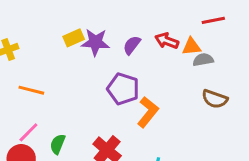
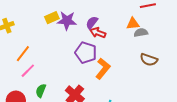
red arrow: (167, 41) -> (98, 33), moved
orange line: (31, 90) -> (23, 54), turned -66
pink line: (28, 132) -> (28, 71), moved

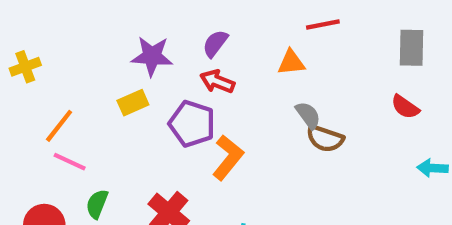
yellow rectangle: (52, 18) -> (133, 103), moved
purple semicircle: (92, 23) -> (215, 44), moved
gray semicircle: (141, 33) -> (308, 115), moved, turned 64
pink line: (28, 71) -> (70, 162), turned 70

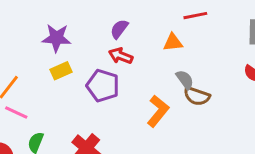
purple star: (152, 56) -> (57, 38), moved
orange L-shape: (228, 157) -> (158, 111), moved

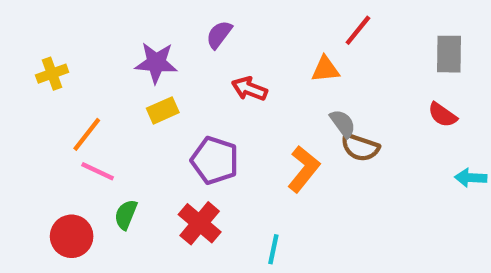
red line: (195, 16) -> (358, 30), turned -40
purple semicircle: (119, 29) -> (219, 35), moved
purple pentagon: (103, 86) -> (215, 160), moved

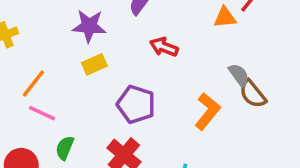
orange triangle: (325, 69) -> (225, 17), moved
brown semicircle: (360, 147) -> (253, 94), turned 32

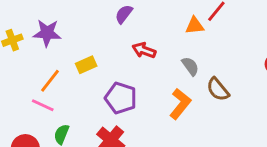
purple star: (89, 26) -> (47, 33), moved
gray semicircle: (239, 75) -> (190, 66), moved
orange line: (33, 83) -> (50, 81), moved

